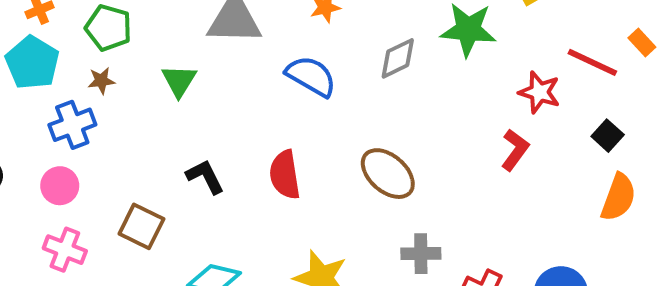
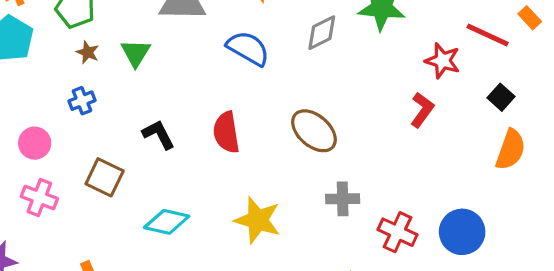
brown star: (101, 81) -> (88, 52), moved, turned 30
blue cross: (72, 125) -> (82, 101), moved, size x0.7

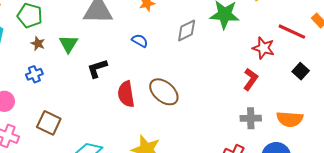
blue semicircle: (248, 48) -> (140, 41), size x0.6
brown ellipse: (314, 131) -> (164, 92), moved
black L-shape: (158, 135) -> (97, 68), moved, turned -80
orange semicircle: (511, 150) -> (290, 119), moved, turned 75
gray cross: (343, 199) -> (251, 118), moved

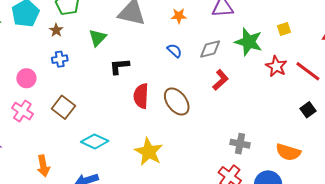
blue semicircle: (140, 41) -> (174, 51), moved
brown star: (38, 44) -> (56, 30), moved
red star: (263, 48) -> (276, 66), moved
red L-shape: (251, 79) -> (220, 80), moved
gray cross: (251, 118) -> (240, 144), moved

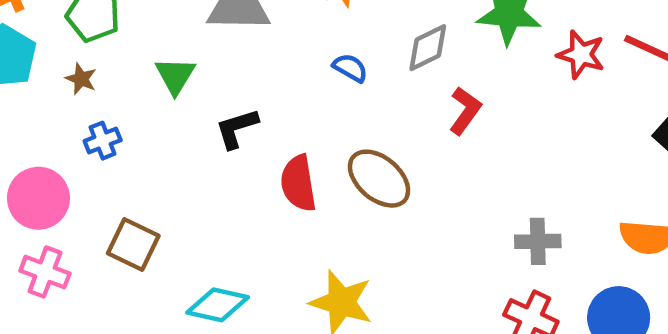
pink circle: (26, 78) -> (38, 198), size x1.4

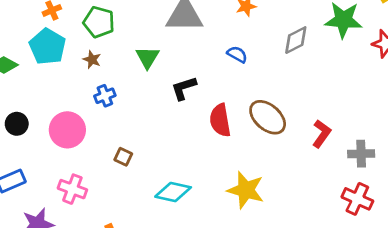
blue semicircle: (350, 68) -> (237, 54), moved
red L-shape: (465, 111) -> (322, 134), moved
brown square: (133, 244) -> (123, 157), size x0.6
pink cross: (45, 272) -> (72, 189), moved

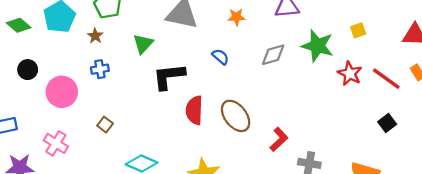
black L-shape: (184, 88) -> (169, 76), size x1.4
black circle: (17, 124) -> (28, 70), moved

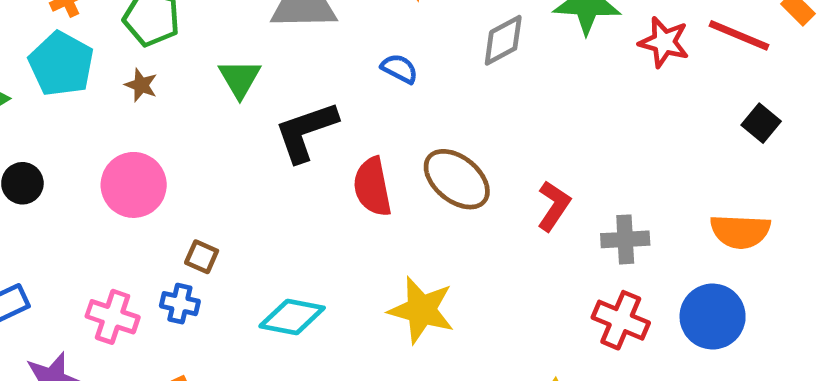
blue cross: (100, 69) -> (180, 304), moved, turned 36
pink circle: (62, 92) -> (134, 185), moved

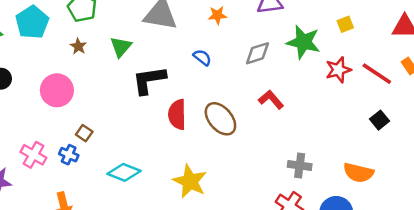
red star: (664, 42) -> (338, 70), turned 30
brown star: (141, 85) -> (78, 46), moved
red L-shape: (554, 206) -> (271, 100), moved, turned -85

